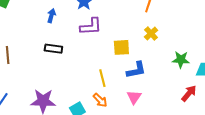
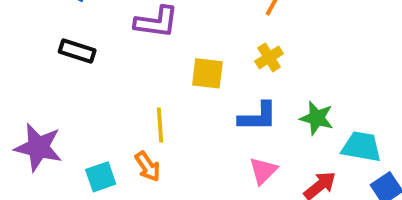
blue L-shape: (136, 70) -> (258, 117), moved
pink triangle: (134, 97) -> (263, 171), moved

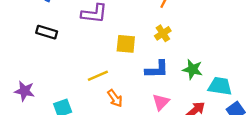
yellow line: (160, 125) -> (98, 76), turned 72
purple star: (38, 147) -> (25, 91), size x0.7
orange arrow: (148, 166) -> (115, 98), moved

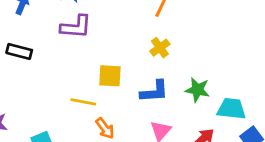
yellow square: (126, 44) -> (110, 76), moved
yellow line: (98, 76) -> (83, 102), turned 36

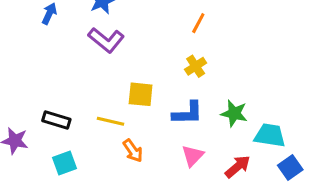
purple L-shape: (76, 27) -> (106, 40), turned 32
black rectangle: (19, 51) -> (56, 120), moved

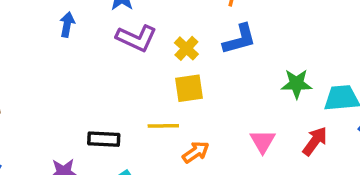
yellow cross: (196, 66) -> (186, 48), moved
blue L-shape: (188, 113) -> (239, 39), moved
orange arrow: (133, 151) -> (196, 152), turned -75

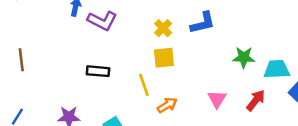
purple L-shape: (137, 38) -> (102, 21), moved
yellow line: (163, 126) -> (144, 85), turned 70
black rectangle: (104, 139) -> (98, 71), moved

